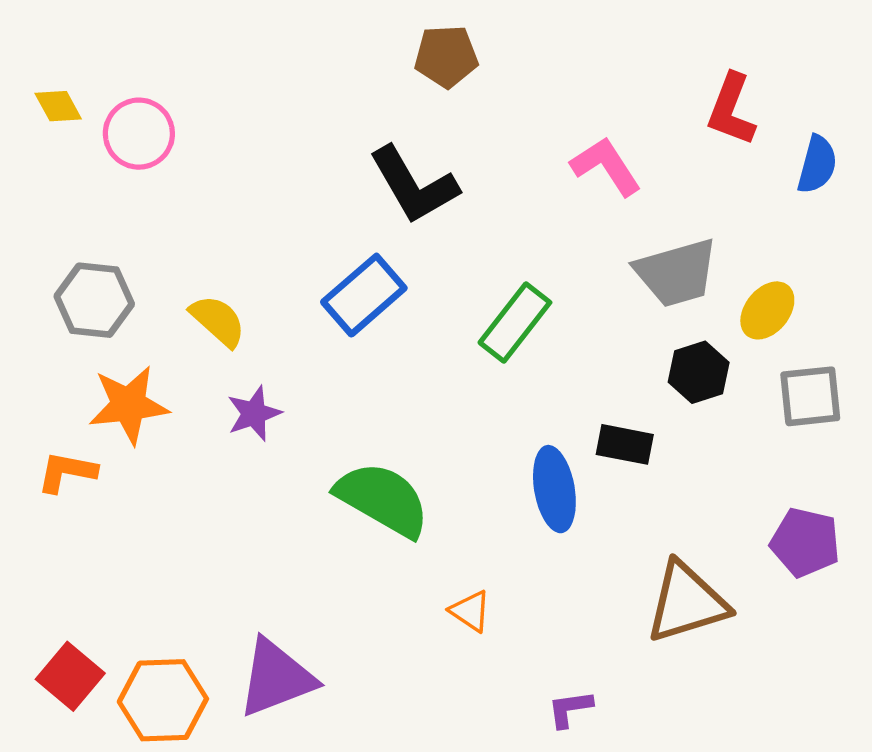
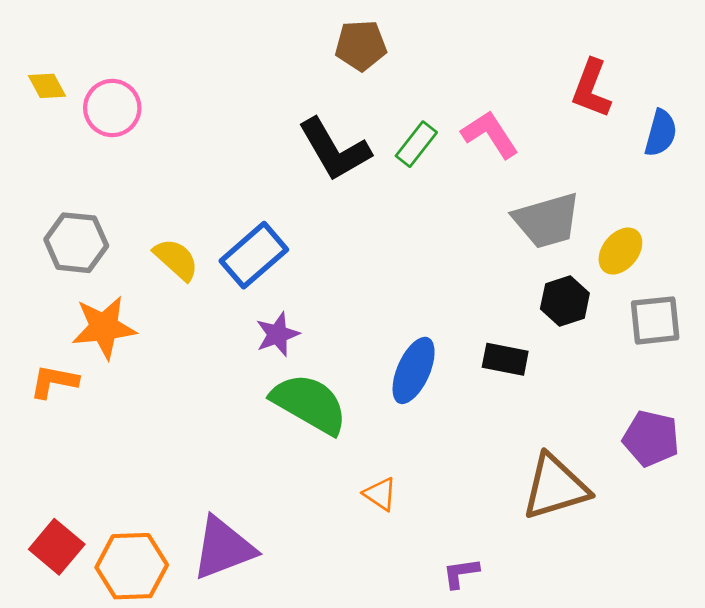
blue rectangle: (364, 295) -> (254, 255), moved
green rectangle: (515, 322) -> (416, 144), moved, size x0.7
purple star: (254, 414) -> (277, 334), moved
blue ellipse: (554, 489) -> (414, 370), moved, turned 34

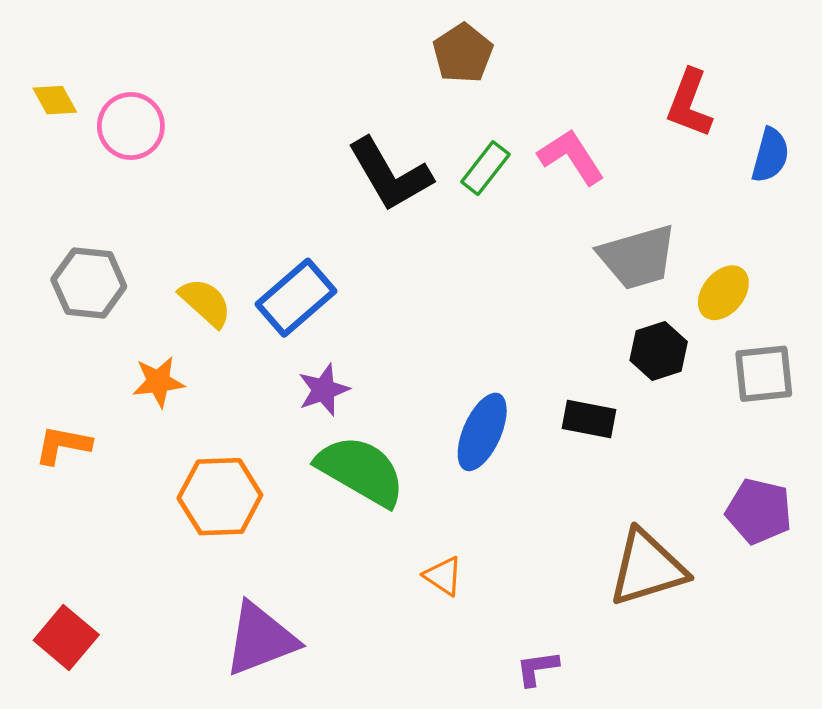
brown pentagon: (361, 46) -> (463, 53), moved, turned -30
orange star: (104, 327) -> (158, 382), moved, size x0.7
orange hexagon: (132, 566) -> (220, 497), moved

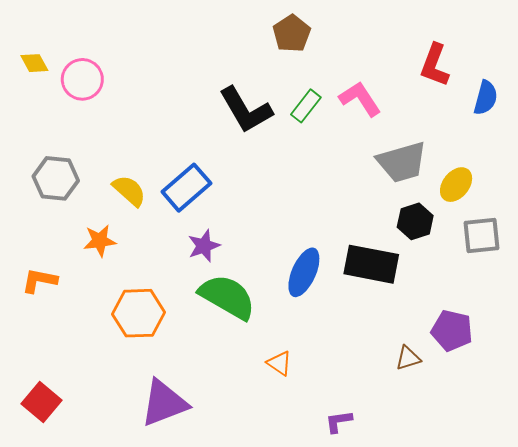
black rectangle: (589, 419) -> (371, 264), size x1.6
purple pentagon: (759, 511) -> (452, 331), moved
brown triangle: (647, 568) -> (408, 358), size x0.5

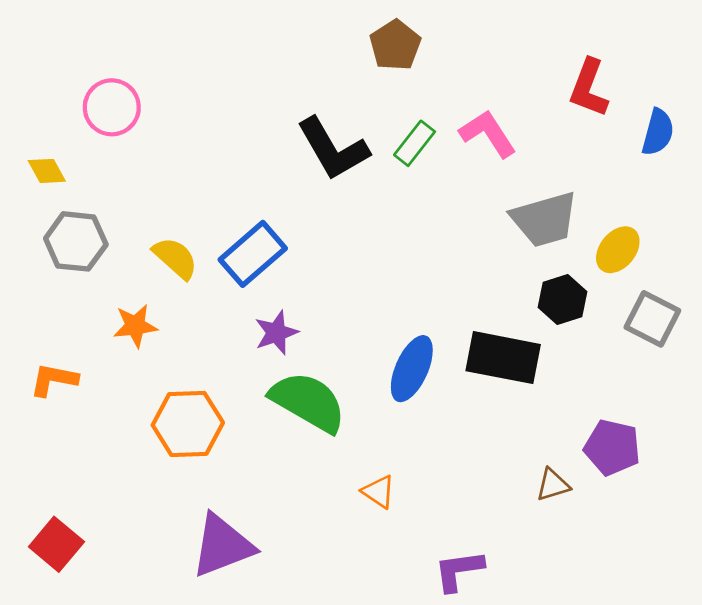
yellow diamond: (34, 63) -> (47, 171), moved
gray square: (482, 236) -> (652, 319), turned 33
purple L-shape: (339, 421) -> (459, 571), size x1.4

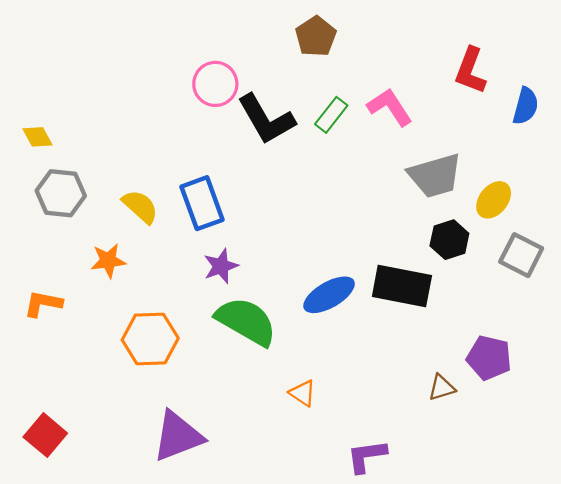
pink circle: (112, 107) -> (215, 84), moved
blue rectangle: (253, 254) -> (202, 203), turned -69
blue ellipse: (412, 369) -> (329, 295), turned 36

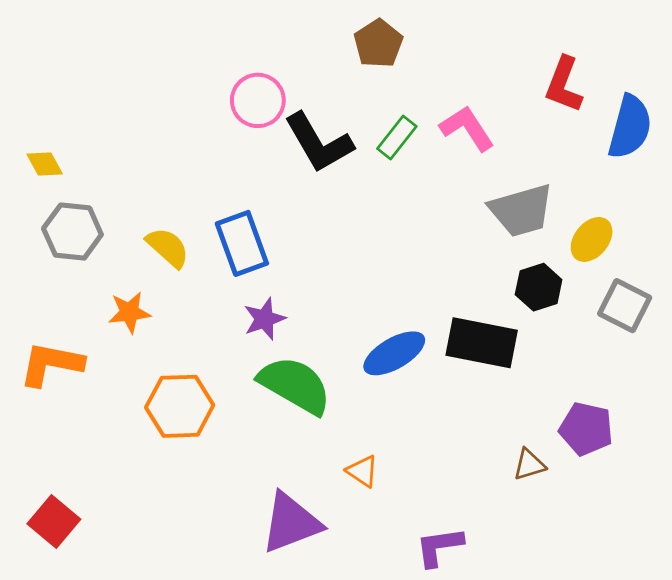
blue semicircle: (526, 106) -> (630, 127), size x1.4
orange L-shape: (43, 304) -> (51, 364), size x1.4
purple triangle: (178, 436) -> (291, 523), moved

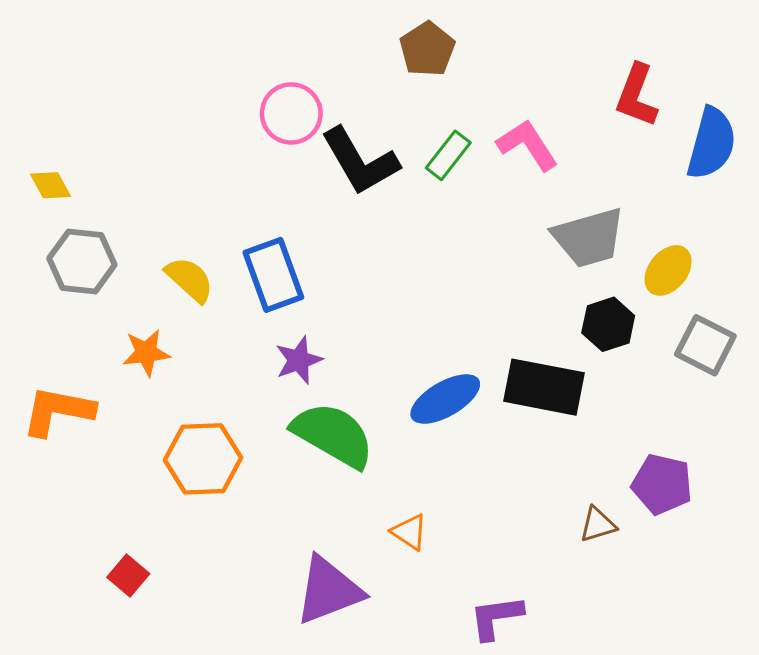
red square: (54, 522) -> (128, 575), moved, size x0.7

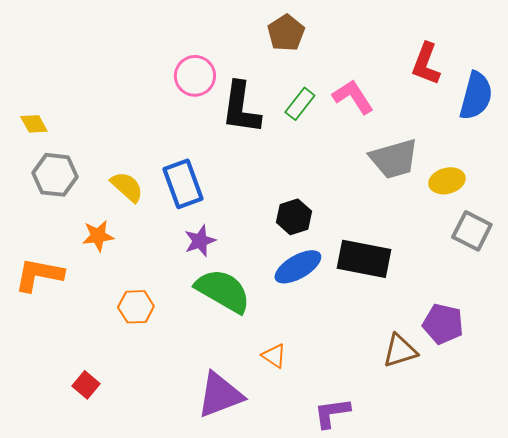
black L-shape: (360, 161) -> (241, 108), turned 38
yellow ellipse: (668, 270) -> (447, 181), turned 36
black hexagon: (608, 324) -> (294, 217), moved
orange hexagon: (203, 459) -> (136, 307), size x0.7
brown triangle: (598, 525) -> (400, 351), size x1.4

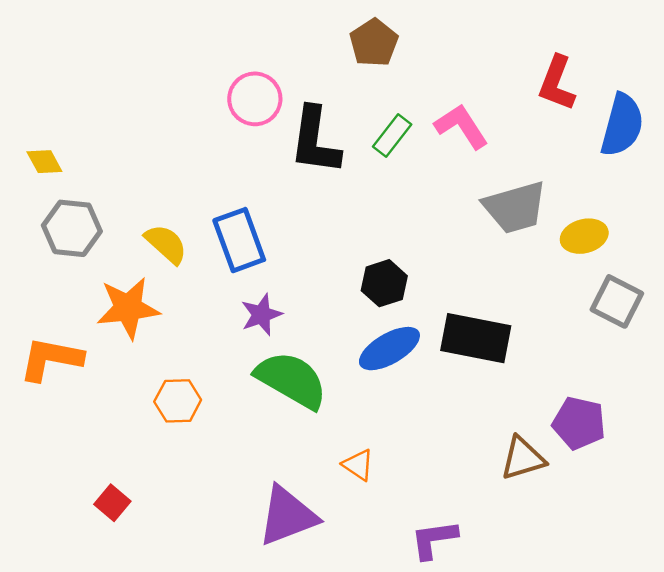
orange star: (98, 236) -> (128, 308), size x1.5

